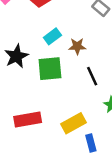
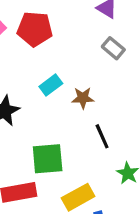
green square: (50, 69) -> (48, 159), moved

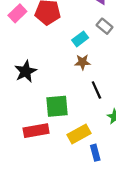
cyan rectangle: (51, 85) -> (80, 39), moved

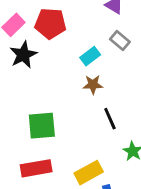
black star: (26, 71) -> (23, 55), moved
green square: (57, 106) -> (42, 126), moved

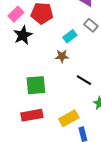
brown star: (93, 85) -> (62, 56), moved
black line: (110, 119) -> (84, 80), turned -35

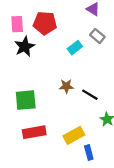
pink rectangle: (16, 14) -> (17, 24), turned -49
brown star: (62, 56) -> (66, 86), moved
green square: (36, 85) -> (26, 100), moved

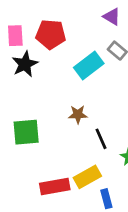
cyan rectangle: (75, 48) -> (89, 66), size x1.5
black line: (90, 95) -> (101, 139), moved, turned 35
red rectangle: (34, 132) -> (55, 186), moved

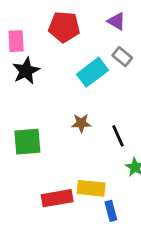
red pentagon: (51, 34) -> (64, 27), moved
black line: (101, 139) -> (118, 136), moved
yellow rectangle: (87, 177) -> (91, 188), turned 35

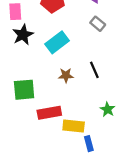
cyan rectangle: (93, 72) -> (57, 42), moved
black line: (118, 136) -> (94, 70), moved
red rectangle: (57, 198) -> (49, 113), moved

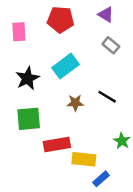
black star: (23, 35) -> (27, 78), moved
black line: (94, 70) -> (107, 97), turned -35
blue rectangle: (89, 144) -> (101, 179), turned 64

